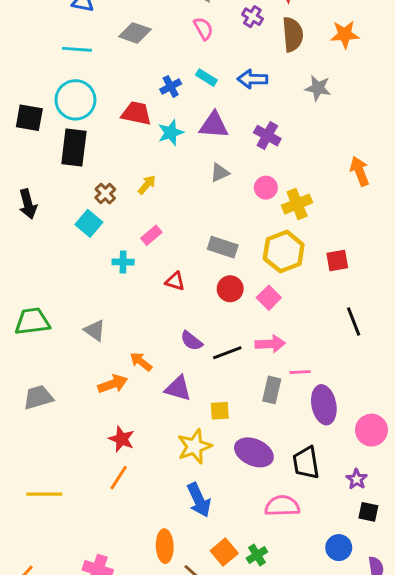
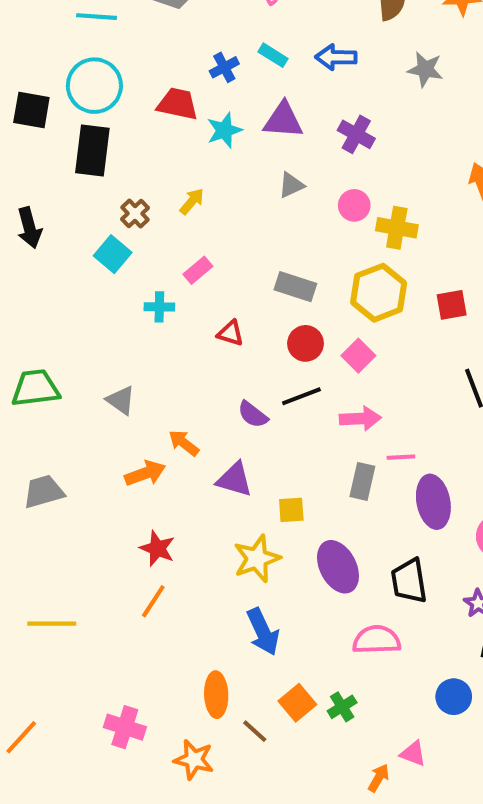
yellow cross: (297, 204) -> (397, 228), turned 32
black line: (227, 353) -> (301, 396), moved
purple ellipse: (254, 452) -> (338, 567), turned 39

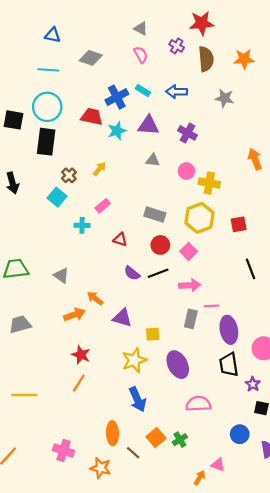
blue cross: (224, 67) -> (117, 97), size x1.5
gray triangle: (291, 185) -> (153, 160), turned 32
purple semicircle: (253, 414) -> (132, 273), moved
black trapezoid: (409, 581) -> (229, 365), moved

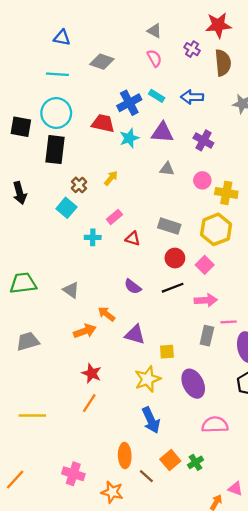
red triangle: (120, 240) -> (133, 239), moved
purple semicircle: (132, 273) -> (133, 287), moved

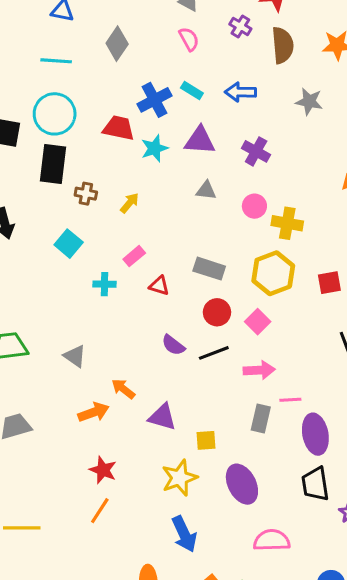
gray diamond: (102, 62) -> (117, 44), turned -75
brown cross: (79, 185) -> (86, 194), moved, turned -35
purple semicircle: (133, 287) -> (173, 345), moved

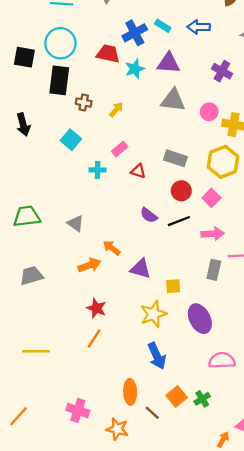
purple cross: (256, 151) -> (222, 71), moved
gray triangle: (206, 190) -> (173, 100), size x1.6

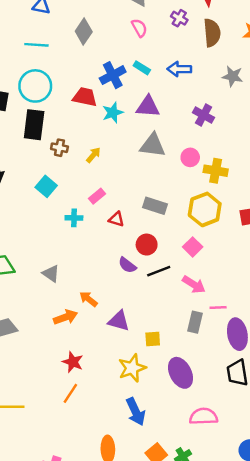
red circle: (181, 191) -> (147, 245), moved
pink arrow: (213, 234) -> (194, 284), turned 35

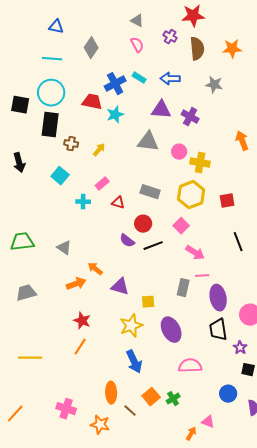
purple triangle: (148, 107) -> (161, 110), moved
pink arrow: (194, 284) -> (195, 253), moved

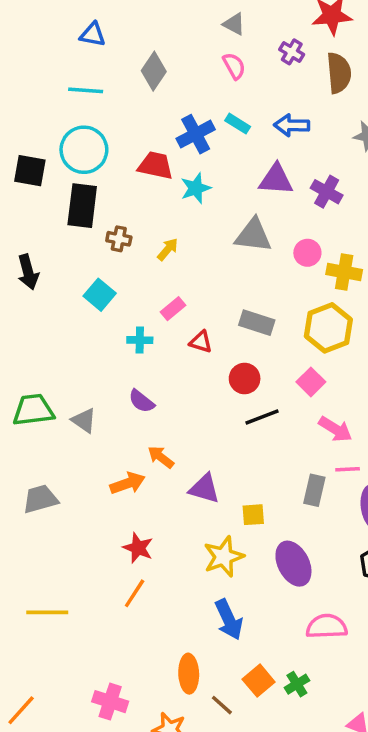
purple semicircle: (127, 241) -> (142, 401), moved
gray triangle: (64, 248) -> (84, 420), moved

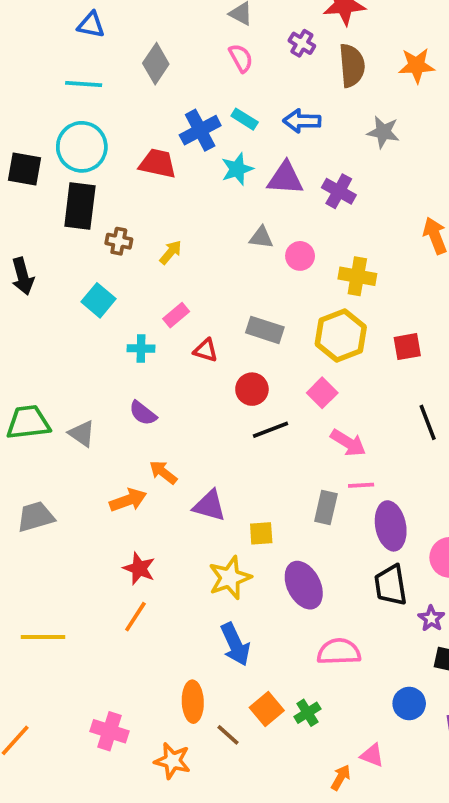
cyan star: (196, 188) -> (237, 169), moved
gray triangle: (253, 235) -> (261, 237), size x0.6
pink circle: (307, 253) -> (300, 256), moved

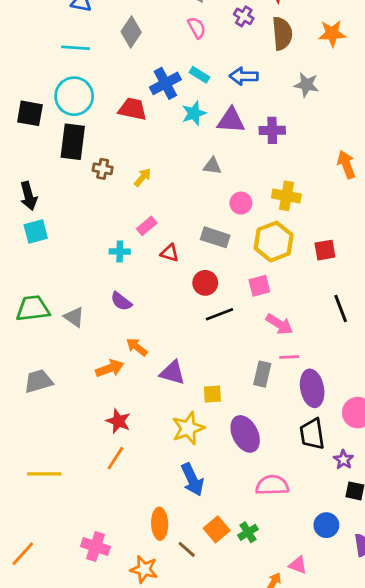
purple cross: (339, 191) -> (272, 130), turned -30
pink circle: (300, 256) -> (241, 203), moved
cyan square: (98, 300) -> (36, 232), moved, turned 35
pink square: (322, 393) -> (259, 286), turned 30

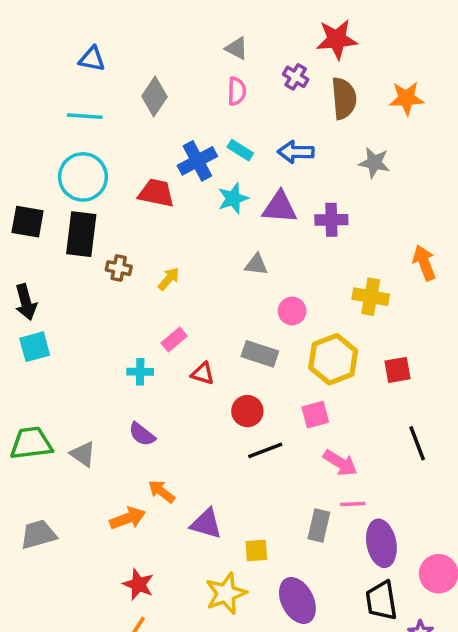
pink semicircle: (197, 28) -> (237, 91), turned 30
black square: (30, 113) -> (28, 222), moved
yellow cross: (286, 196) -> (371, 297), moved

